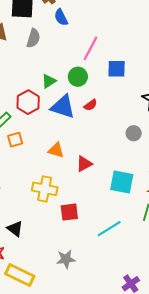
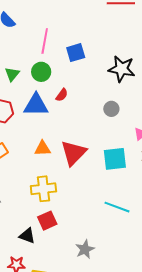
green triangle: (49, 81) -> (12, 74), moved
red triangle: (84, 164) -> (74, 153), size x1.6
red square: (69, 212) -> (47, 221), moved
cyan line: (109, 229) -> (117, 207), turned 70

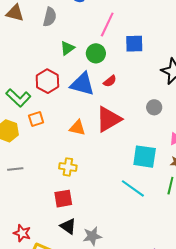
red triangle: (74, 153) -> (109, 119), moved
yellow cross: (43, 189) -> (68, 167), size x0.7
cyan line: (117, 207) -> (133, 188), moved
black triangle: (27, 236) -> (68, 226), moved

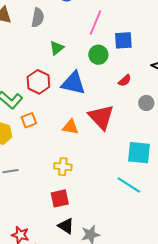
green circle: (96, 53) -> (98, 55), moved
red semicircle: (110, 81) -> (125, 81), moved
red triangle: (109, 119) -> (101, 117), turned -40

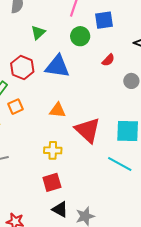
red triangle: (101, 117) -> (88, 130), moved

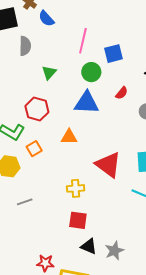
blue triangle: (57, 66) -> (87, 103), moved
orange triangle: (58, 110) -> (69, 137), moved
red square: (52, 182) -> (78, 220), turned 30

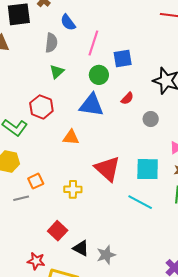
blue semicircle: (46, 19) -> (68, 22), moved
gray semicircle: (25, 46) -> (51, 43), moved
orange square: (34, 149) -> (36, 181), moved
red square: (78, 220) -> (58, 231), moved, turned 30

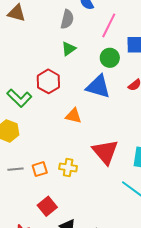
orange square: (36, 181) -> (40, 169), moved

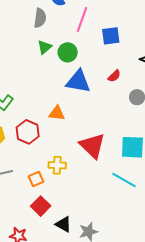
green circle: (110, 58) -> (68, 52), moved
red hexagon: (48, 81) -> (28, 132), moved
orange square: (40, 169) -> (36, 179), moved

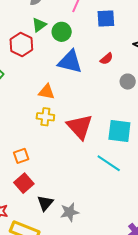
red hexagon: (28, 132) -> (21, 44), moved
yellow cross: (57, 165) -> (45, 117), moved
black triangle: (63, 224) -> (45, 203), turned 36

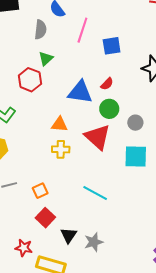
green circle: (62, 32) -> (109, 109), moved
red semicircle: (106, 59) -> (107, 84), moved
gray circle: (128, 82) -> (135, 123), moved
red triangle: (80, 127) -> (98, 137), moved
cyan line: (109, 163) -> (95, 193), moved

